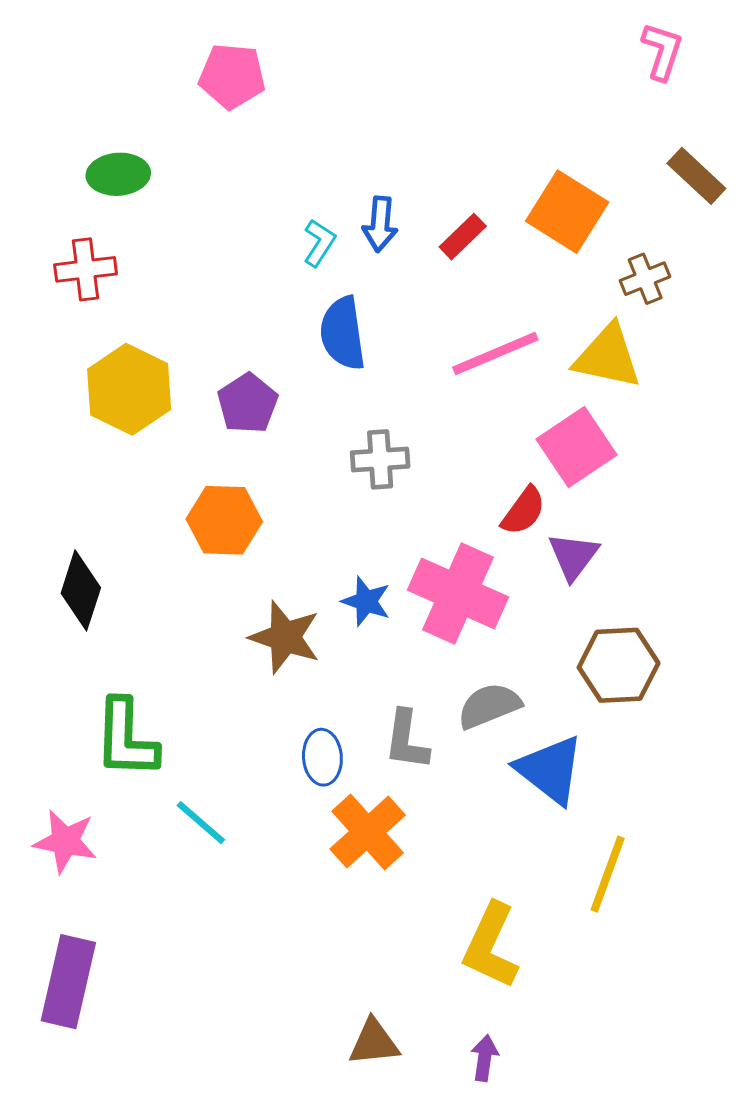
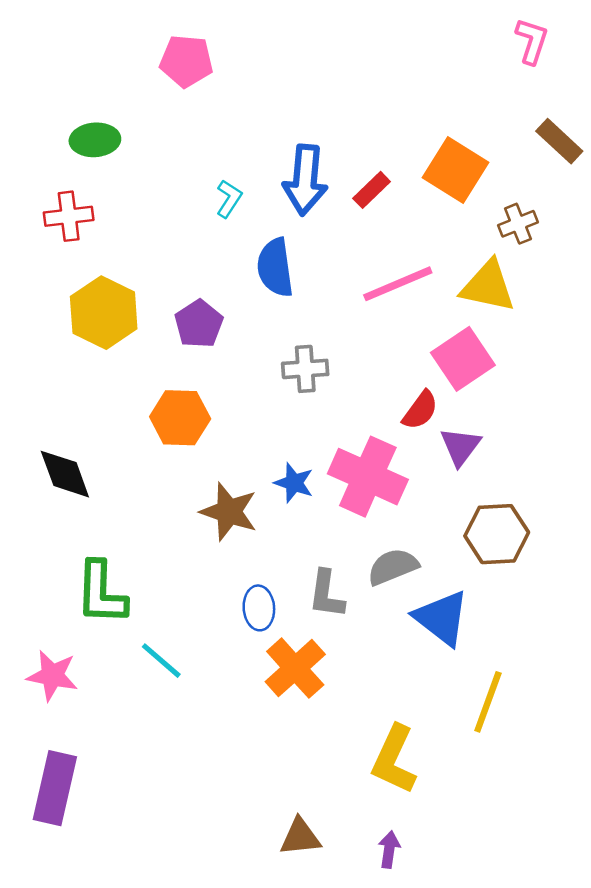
blue arrow: (380, 224) -> (305, 180), size x1.6
cyan L-shape: (319, 243) -> (229, 199), moved
black diamond: (81, 590) -> (65, 474), turned -38

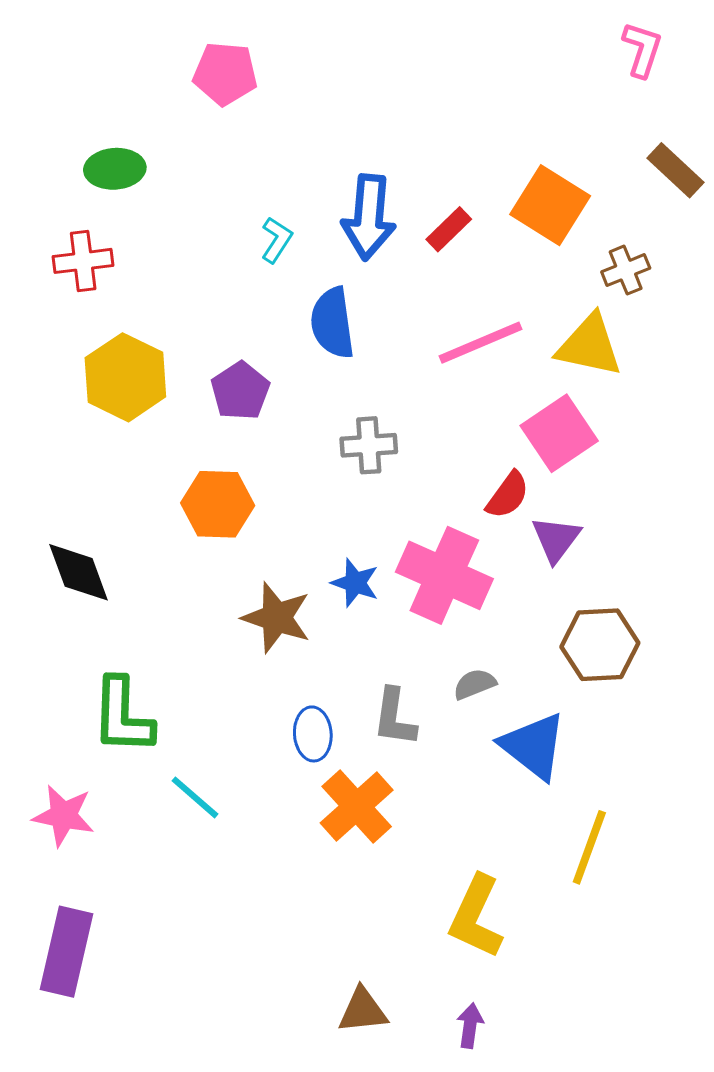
gray semicircle: (393, 567) -> (475, 684), size x0.7

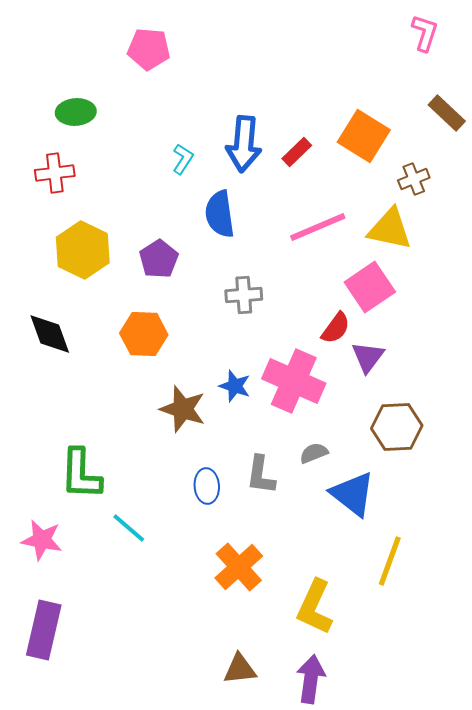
black diamond: (79, 572) -> (50, 334), moved
orange cross: (357, 807) -> (239, 567), moved
purple arrow: (470, 1026) -> (311, 679), size x1.6

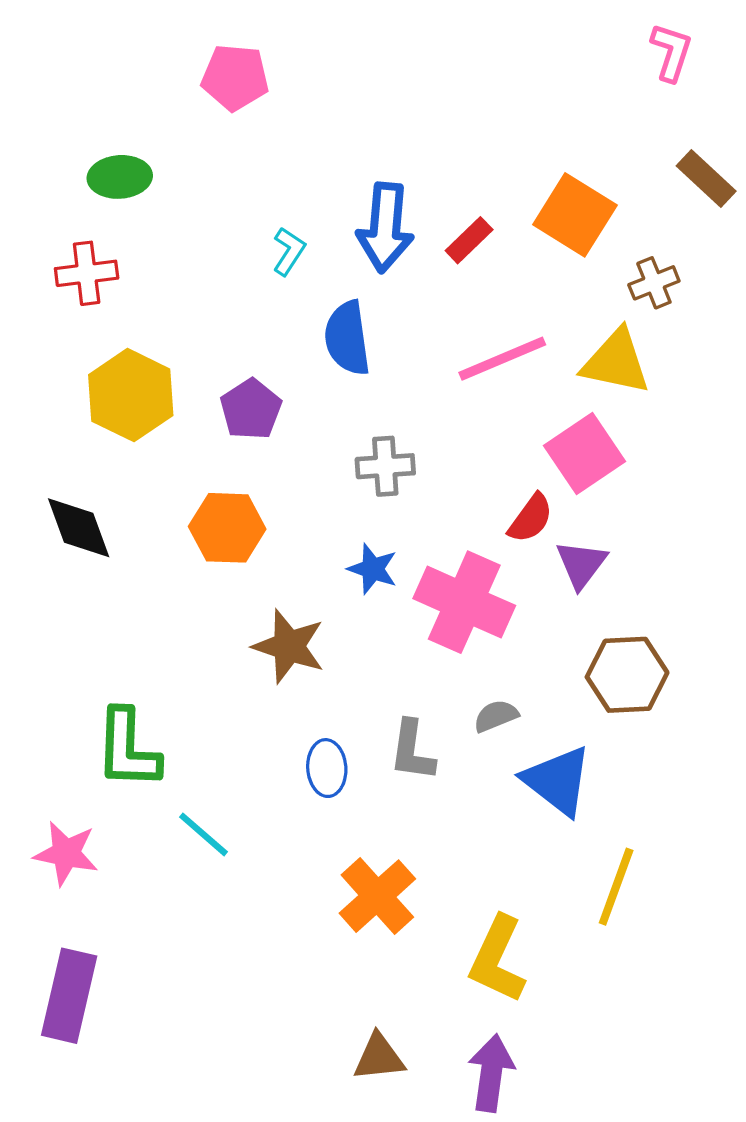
blue star: (235, 386) -> (373, 569), moved

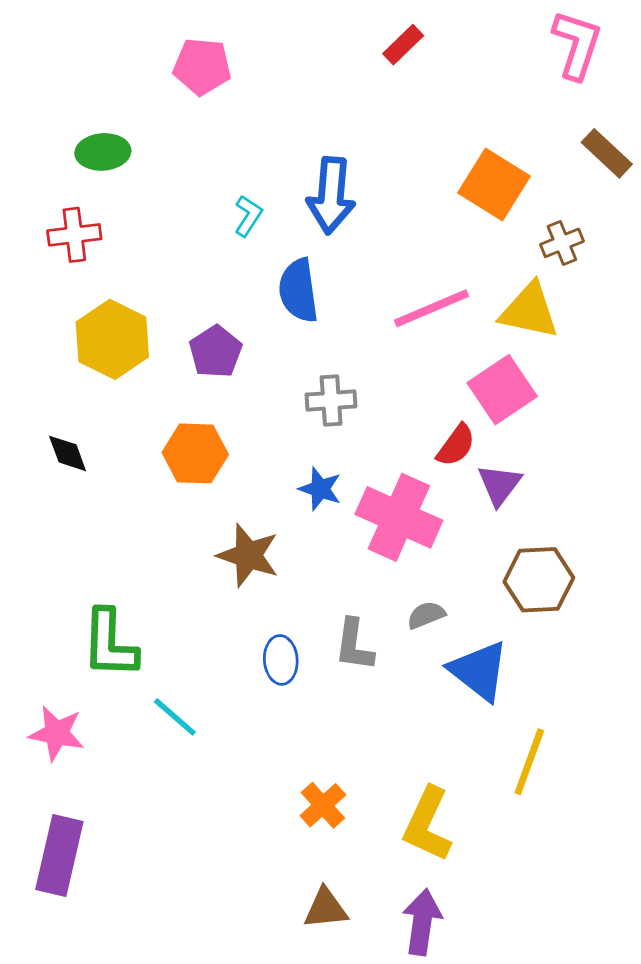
pink L-shape: (671, 52) -> (577, 45), size x1.4
red rectangle: (469, 240) -> (403, 45), moved
black diamond: (79, 528) -> (68, 453), size x0.7
orange cross: (377, 896) -> (323, 805), moved, size x0.7

